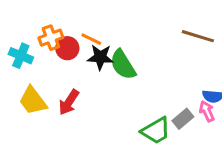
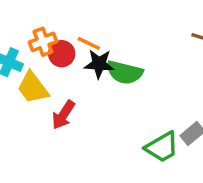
green semicircle: (123, 65) -> (125, 72), turned -44
yellow trapezoid: (33, 101) -> (33, 88), moved

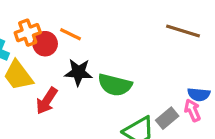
black star: (99, 64) -> (78, 72), moved
green semicircle: (125, 72) -> (115, 85), moved

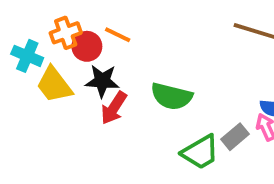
black star: (78, 72) -> (102, 81), moved
red arrow: (47, 101) -> (114, 108), moved

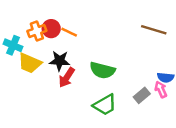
red circle: (87, 46) -> (51, 29), moved
yellow trapezoid: (54, 85) -> (30, 63), turned -30
green trapezoid: (200, 152) -> (105, 105), moved

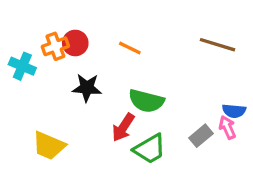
orange line: (69, 32) -> (130, 48), moved
yellow trapezoid: (30, 63) -> (49, 146), moved
red arrow: (67, 77) -> (123, 127), moved

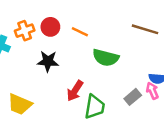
red circle: (75, 43) -> (50, 27), moved
green semicircle: (146, 101) -> (106, 58), moved
green trapezoid: (150, 149) -> (95, 107), turned -50

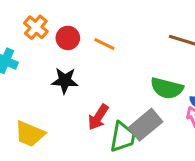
orange cross: (25, 31) -> (36, 27), moved, turned -30
green semicircle: (106, 58) -> (167, 88), moved
gray rectangle: (133, 97) -> (145, 125), moved, size x1.5

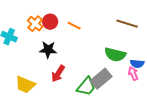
orange cross: (36, 27) -> (35, 24), moved
red arrow: (98, 117) -> (58, 74), moved
green trapezoid: (123, 137) -> (86, 87), turned 30

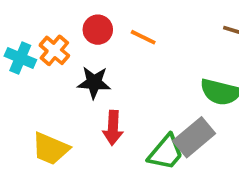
orange cross: (35, 24) -> (54, 50), moved
red arrow: (58, 74) -> (113, 128), turned -30

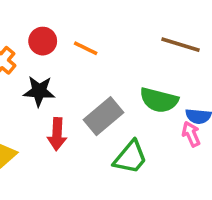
gray rectangle: (194, 137) -> (104, 116), moved
green trapezoid: (166, 152) -> (130, 157), moved

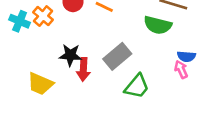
black star: (39, 91) -> (70, 55), moved
green semicircle: (159, 100) -> (158, 25), moved

